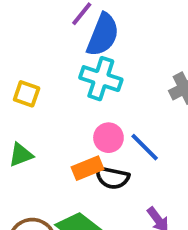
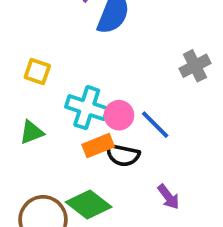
cyan cross: (101, 79) -> (87, 108), moved

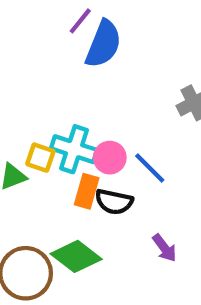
yellow square: (37, 71) -> (40, 158), moved
orange rectangle: (98, 146) -> (87, 191), turned -52

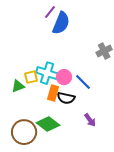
yellow square: (40, 158) -> (31, 77), turned -32

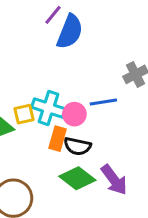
blue line: (83, 82) -> (103, 102), moved, turned -54
purple arrow: (90, 120) -> (114, 180), size x1.5
green diamond: (48, 124) -> (77, 178), moved

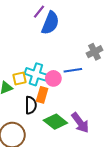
black semicircle: (77, 146) -> (31, 105), moved, turned -102

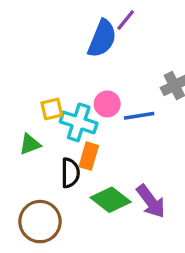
purple line: (39, 12) -> (126, 20), moved
yellow square: (19, 78) -> (52, 109), moved
pink circle: (53, 78) -> (107, 104), moved

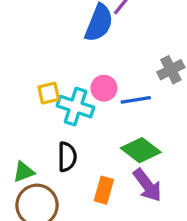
green triangle: (30, 144) -> (24, 172), moved
orange rectangle: (89, 156) -> (104, 190), moved
green diamond: (111, 200) -> (141, 150), moved

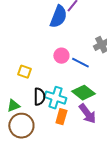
yellow square: (49, 93) -> (24, 72), moved, turned 32
blue line: (136, 100) -> (80, 63), turned 36
cyan cross: (75, 107) -> (55, 98), moved

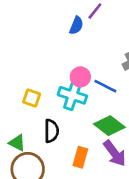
blue semicircle: (58, 17) -> (76, 26), size x0.6
cyan cross: (55, 98) -> (72, 95), moved
green triangle: (13, 106) -> (17, 143), turned 48

